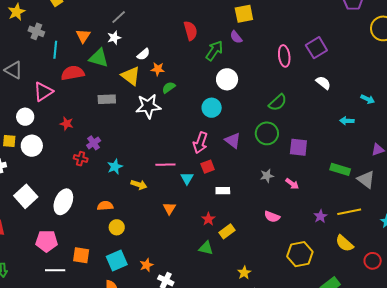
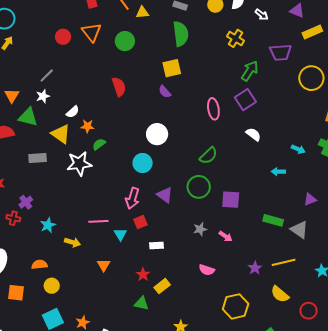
green arrow: (214, 51) -> (250, 71), moved
orange square: (81, 255) -> (16, 293), moved

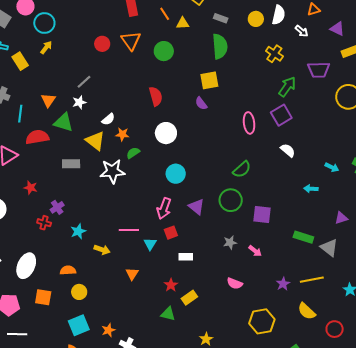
white circle: (157, 134) -> (166, 133), moved

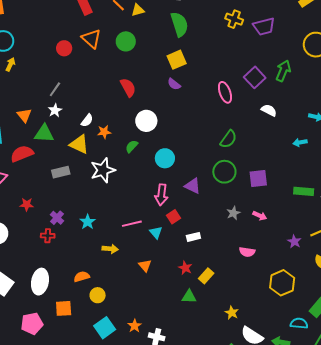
purple trapezoid: (319, 70) -> (264, 26), moved
green arrow: (287, 87) -> (283, 71), moved
green semicircle: (133, 153) -> (132, 146), moved
cyan star: (78, 231) -> (88, 222), moved

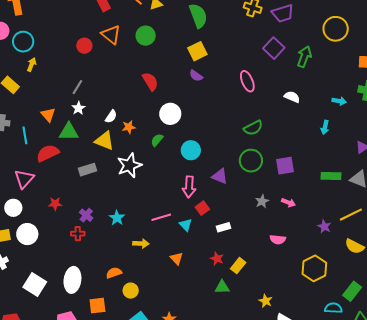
purple square: (255, 77) -> (274, 48), moved
green semicircle: (228, 139) -> (253, 128), turned 30
cyan arrow: (300, 142) -> (325, 127), turned -64

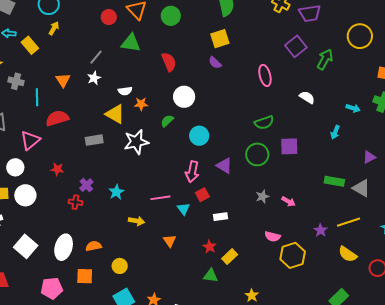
white semicircle: (111, 117) -> (125, 91), turned 40
green triangle: (69, 132) -> (131, 43), moved
purple square: (285, 166) -> (289, 146), moved
yellow hexagon: (314, 268) -> (293, 255), moved
orange semicircle: (114, 273) -> (94, 246), moved

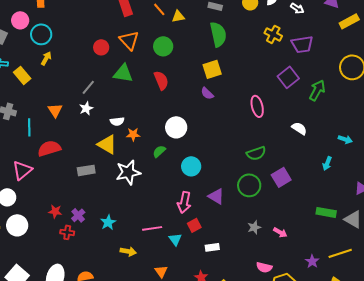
red semicircle: (169, 62) -> (161, 80), moved
purple square: (289, 146) -> (281, 177), turned -30
red star: (57, 169) -> (55, 211), moved

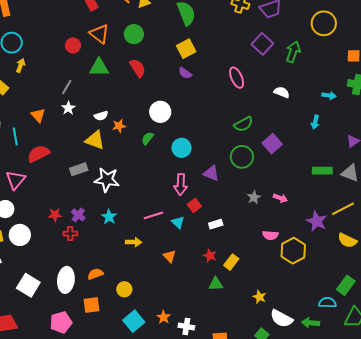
white star: (128, 172) -> (107, 180), moved, turned 30
purple star: (312, 261) -> (317, 221), size x1.5

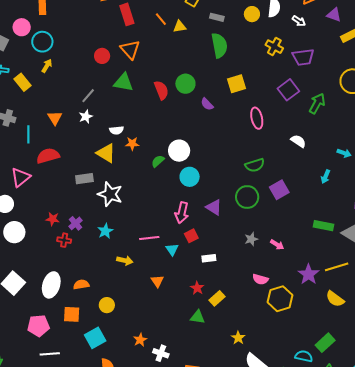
green circle: (134, 34) -> (185, 84), moved
yellow square: (186, 49) -> (236, 84), moved
white circle: (160, 112) -> (179, 151), moved
cyan square: (134, 321) -> (95, 338), moved

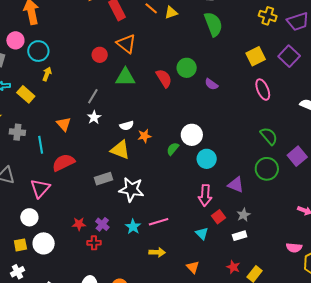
yellow square: (236, 84) -> (256, 56), moved
green semicircle: (255, 165) -> (269, 136), turned -102
pink line: (149, 238) -> (159, 222), moved
gray star: (251, 239) -> (244, 215), moved

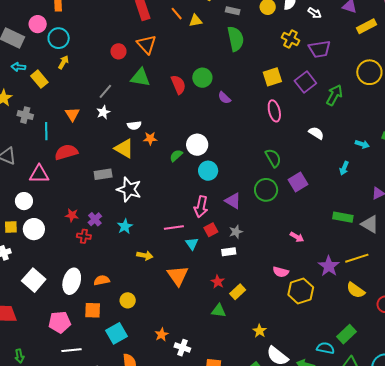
pink triangle: (40, 188) -> (39, 174), turned 40
pink line: (159, 222) -> (174, 228), moved
orange triangle: (193, 267) -> (178, 276), size x1.6

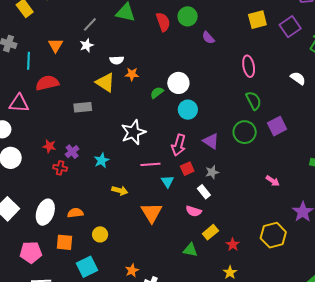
pink ellipse: (274, 111) -> (249, 66), moved
white star: (129, 189) -> (133, 132), moved, turned 30
white rectangle: (229, 252) -> (204, 192), turned 56
pink semicircle: (281, 272) -> (194, 211), moved
red star: (218, 282) -> (233, 245), moved

